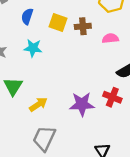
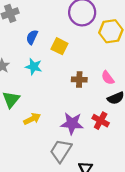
brown cross: (83, 26) -> (79, 80), moved
pink semicircle: (110, 38) -> (108, 78), moved, turned -128
gray trapezoid: (44, 138) -> (61, 151), moved

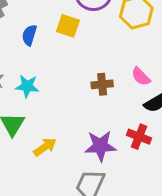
yellow square: (59, 46) -> (68, 26), moved
cyan star: (34, 67) -> (27, 86), moved

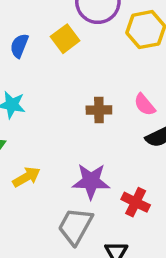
yellow square: (68, 26) -> (65, 39), turned 30
red cross: (139, 137) -> (136, 202), moved

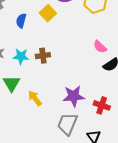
brown cross: (99, 110) -> (43, 56), moved
yellow arrow: (26, 177) -> (35, 98), turned -91

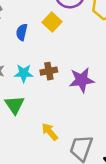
purple star: (74, 96) -> (82, 80), moved
yellow arrow: (35, 98) -> (50, 132), moved

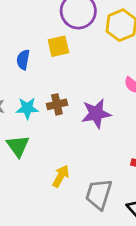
yellow square: (52, 22) -> (58, 46), turned 36
yellow arrow: (50, 132) -> (61, 176), turned 72

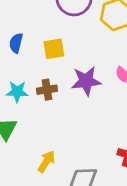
yellow square: (58, 46) -> (54, 49), moved
purple star: (96, 114) -> (86, 81), moved

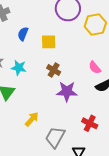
purple star: (86, 81) -> (67, 91), moved
brown cross: (47, 90) -> (54, 70), moved, turned 32

